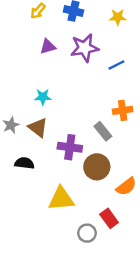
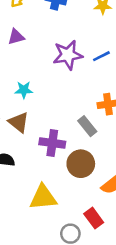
purple triangle: (48, 47) -> (16, 37), moved
purple star: (85, 48) -> (68, 55), moved

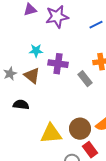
purple star: (68, 55) -> (57, 17), moved
purple cross: (52, 143) -> (58, 64), moved
brown circle: (81, 164) -> (80, 129), moved

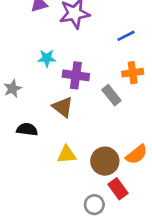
blue line: (96, 25) -> (126, 36), moved
brown triangle: (32, 76) -> (63, 107), moved
yellow triangle: (51, 134) -> (67, 154), moved, size x0.7

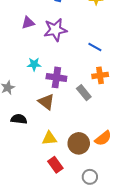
blue line: (126, 36) -> (95, 47), turned 56
red rectangle: (118, 189) -> (55, 165), moved
gray circle: (94, 205) -> (90, 177), moved

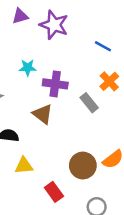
purple star: (55, 30) -> (54, 25), turned 30
orange cross: (100, 75) -> (109, 81), turned -35
yellow triangle: (49, 138) -> (24, 166), moved

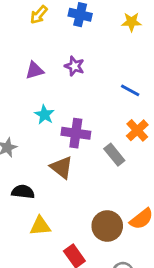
purple triangle: (20, 16) -> (34, 70), moved
purple star: (54, 25) -> (74, 66), size x0.6
cyan star: (28, 68) -> (44, 115), turned 30

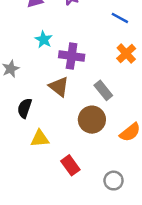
gray rectangle: (114, 155) -> (103, 90), moved
black semicircle: (23, 192) -> (25, 108), turned -78
brown circle: (107, 226) -> (92, 120), moved

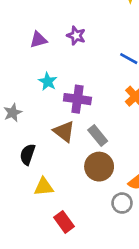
gray rectangle: (103, 90) -> (98, 136), moved
red rectangle: (70, 165) -> (64, 222), moved
gray circle: (114, 181) -> (122, 203), moved

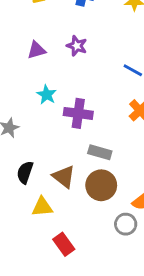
brown triangle: (64, 131) -> (64, 177), moved
gray rectangle: (98, 136) -> (100, 152), turned -35

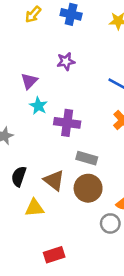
purple star: (77, 46) -> (66, 61), turned -30
purple triangle: (36, 50) -> (29, 81), moved, turned -30
red rectangle: (64, 244) -> (54, 255), moved, turned -72

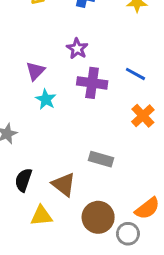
purple star: (66, 61) -> (77, 49), turned -30
purple cross: (67, 123) -> (92, 83), moved
brown circle: (88, 188) -> (98, 217), moved

